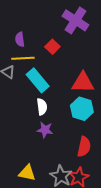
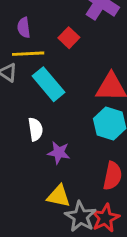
white semicircle: (42, 107) -> (35, 129), moved
yellow triangle: (27, 173) -> (59, 196), moved

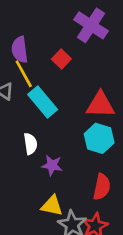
purple semicircle: (24, 28) -> (20, 50), size x1.4
yellow line: (28, 54) -> (24, 74), turned 64

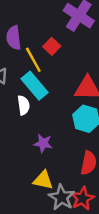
yellow line: (24, 74) -> (33, 60), moved
white semicircle: (30, 144) -> (24, 105), moved

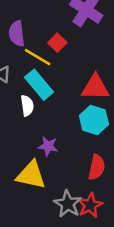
yellow line: (33, 60) -> (38, 57), turned -30
yellow triangle: (43, 180) -> (31, 175), moved, size x1.4

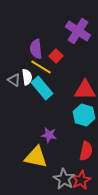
purple semicircle: (17, 34) -> (36, 49), moved
white semicircle: (27, 106) -> (27, 77), moved

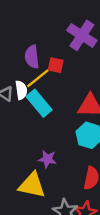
red square: (56, 56) -> (56, 65), turned -32
yellow line: (41, 67) -> (38, 78), turned -70

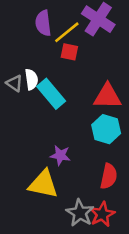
purple semicircle: (32, 57) -> (43, 23), moved
yellow line: (38, 78) -> (67, 32), moved

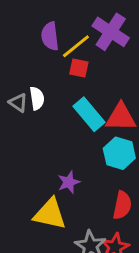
cyan rectangle: (51, 94) -> (89, 114), moved
purple star: (60, 155) -> (69, 182), turned -30

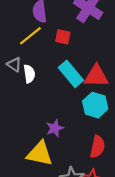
yellow line: (76, 46) -> (30, 36), moved
white semicircle: (37, 98) -> (29, 74), moved

